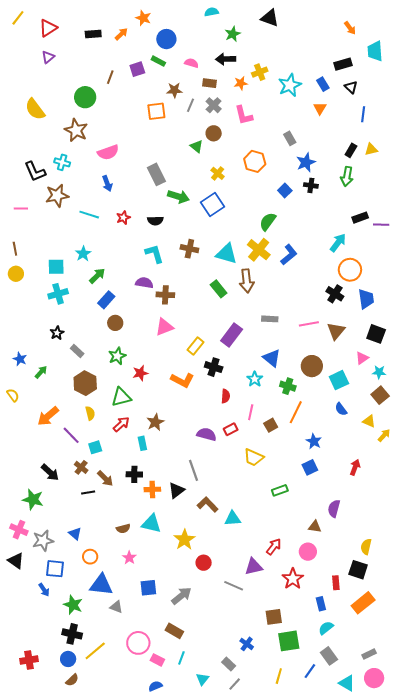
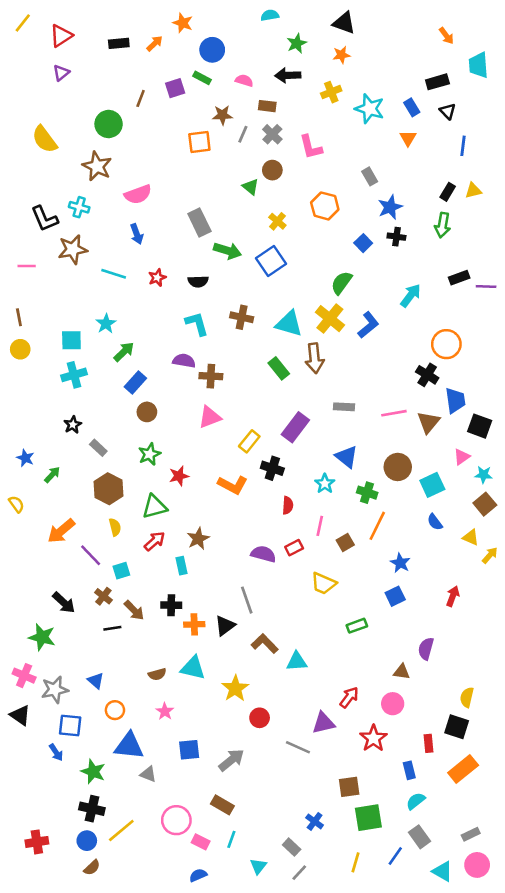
orange star: (241, 83) -> (341, 55), moved
cyan star: (290, 85) -> (370, 109), turned -30
cyan arrow: (338, 243) -> (411, 295), moved
blue trapezoid: (366, 299) -> (455, 400), moved

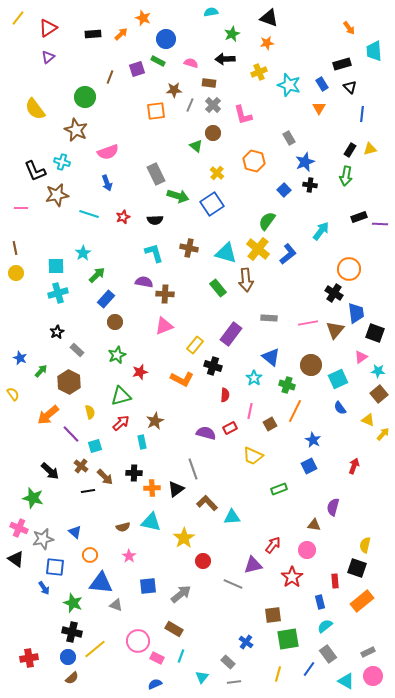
brown hexagon: (109, 489) -> (69, 382), moved
gray line: (299, 873) -> (234, 682), turned 40

